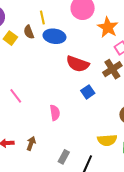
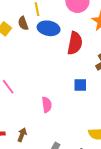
red semicircle: (78, 64) -> (75, 43), moved, turned -100
blue square: (88, 92) -> (80, 85), turned 32

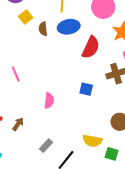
brown semicircle: (23, 23) -> (43, 29), moved
blue ellipse: (49, 28) -> (69, 27), turned -35

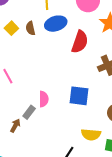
yellow square: (26, 17) -> (11, 28), moved
blue square: (86, 89) -> (79, 96), moved, size x1.5
gray rectangle: (46, 146) -> (29, 112), moved

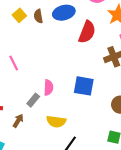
brown arrow: (15, 126) -> (18, 121), moved
yellow semicircle: (91, 135) -> (56, 121), moved

